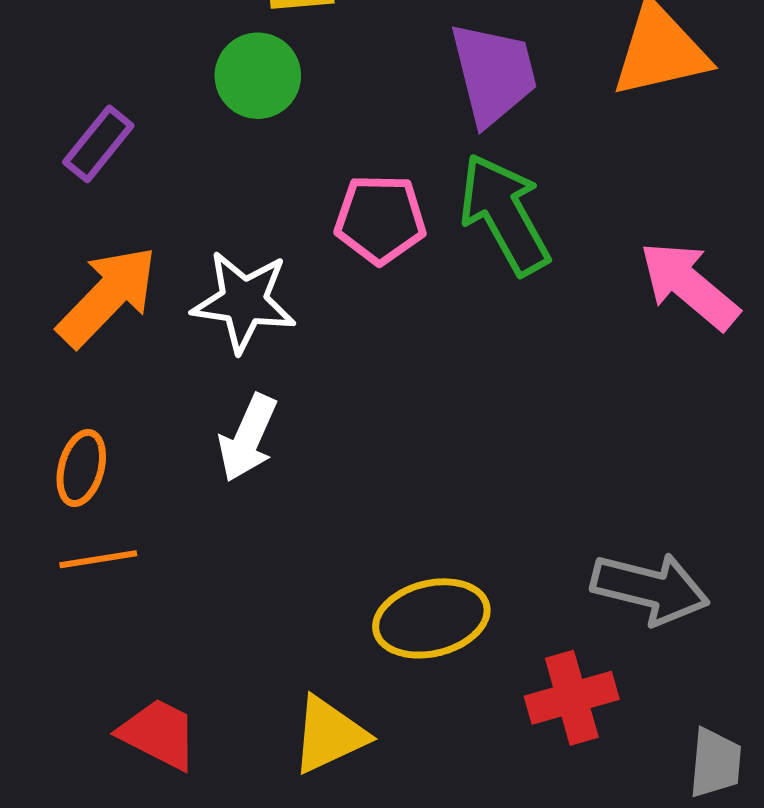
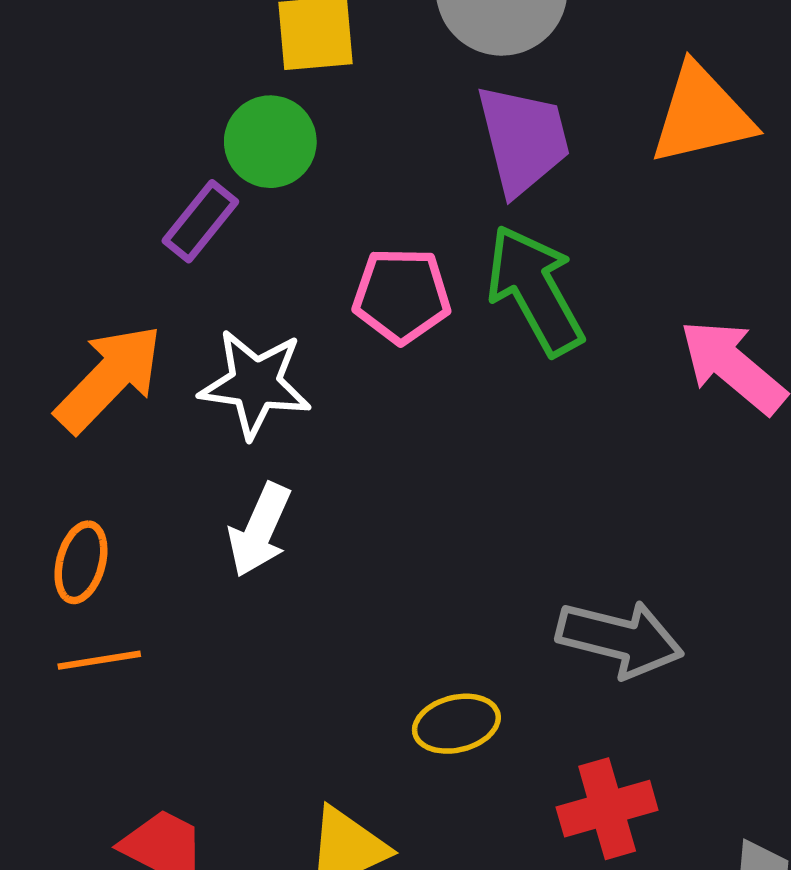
purple rectangle: (98, 144) -> (200, 221), moved
gray arrow: (650, 588) -> (620, 639), moved
yellow ellipse: (431, 618) -> (456, 724), size x0.7

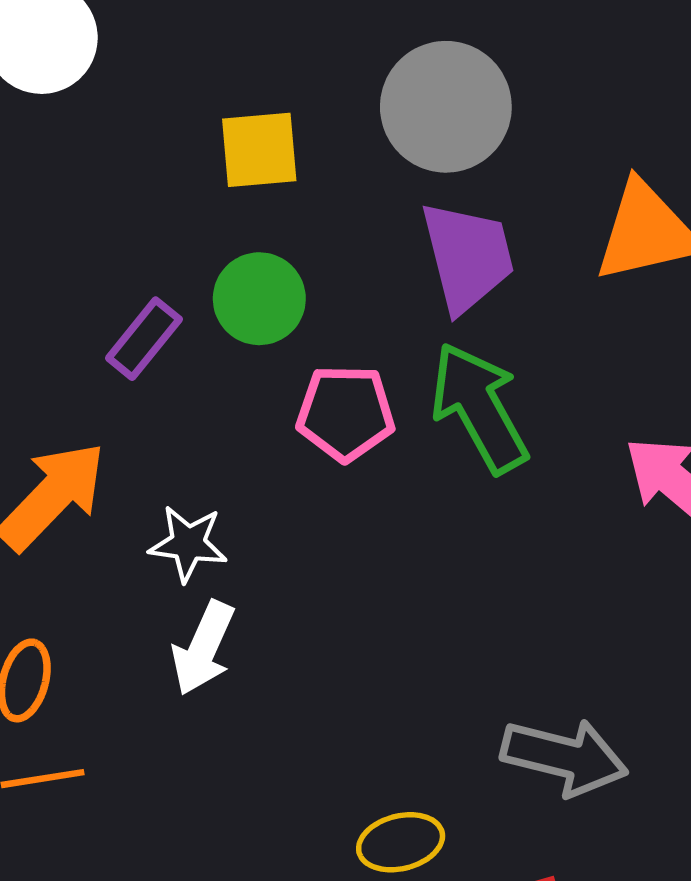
green circle: (270, 142) -> (259, 299), moved
white star: (255, 384) -> (188, 544), moved, size x0.7

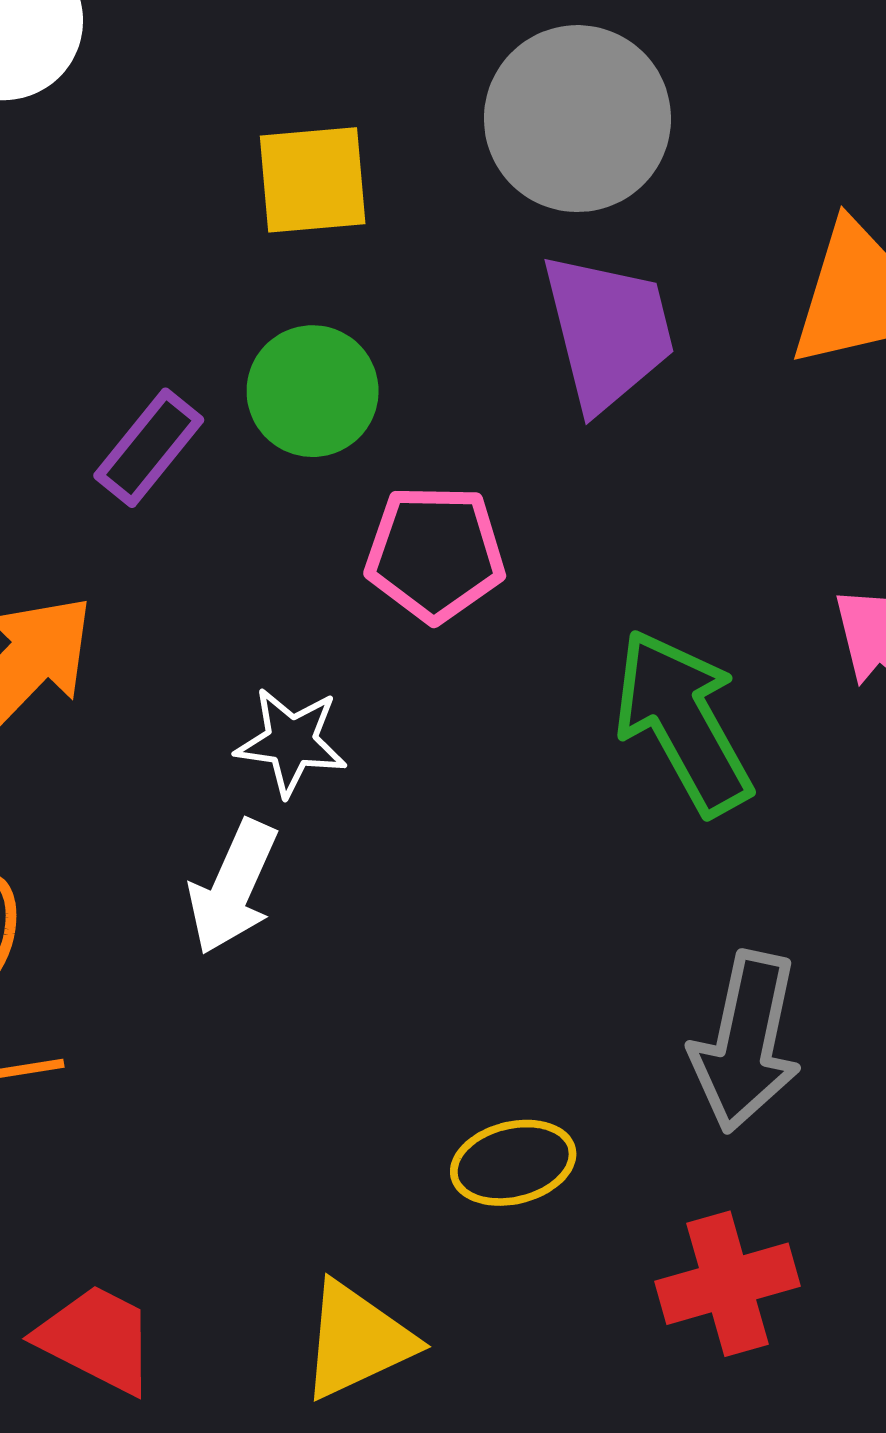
green arrow: (479, 408) -> (683, 722), moved
white star: (188, 544) -> (291, 742), moved
gray arrow: (564, 757) -> (746, 1042), turned 88

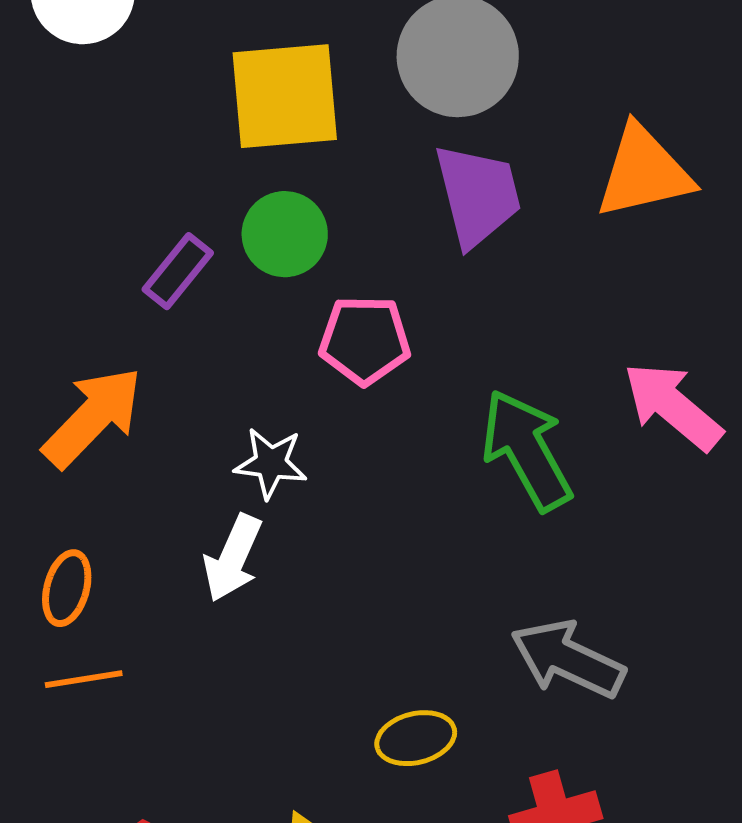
yellow square: (313, 180) -> (285, 96), size x1.5
gray arrow: (746, 1042) -> (568, 659), turned 103

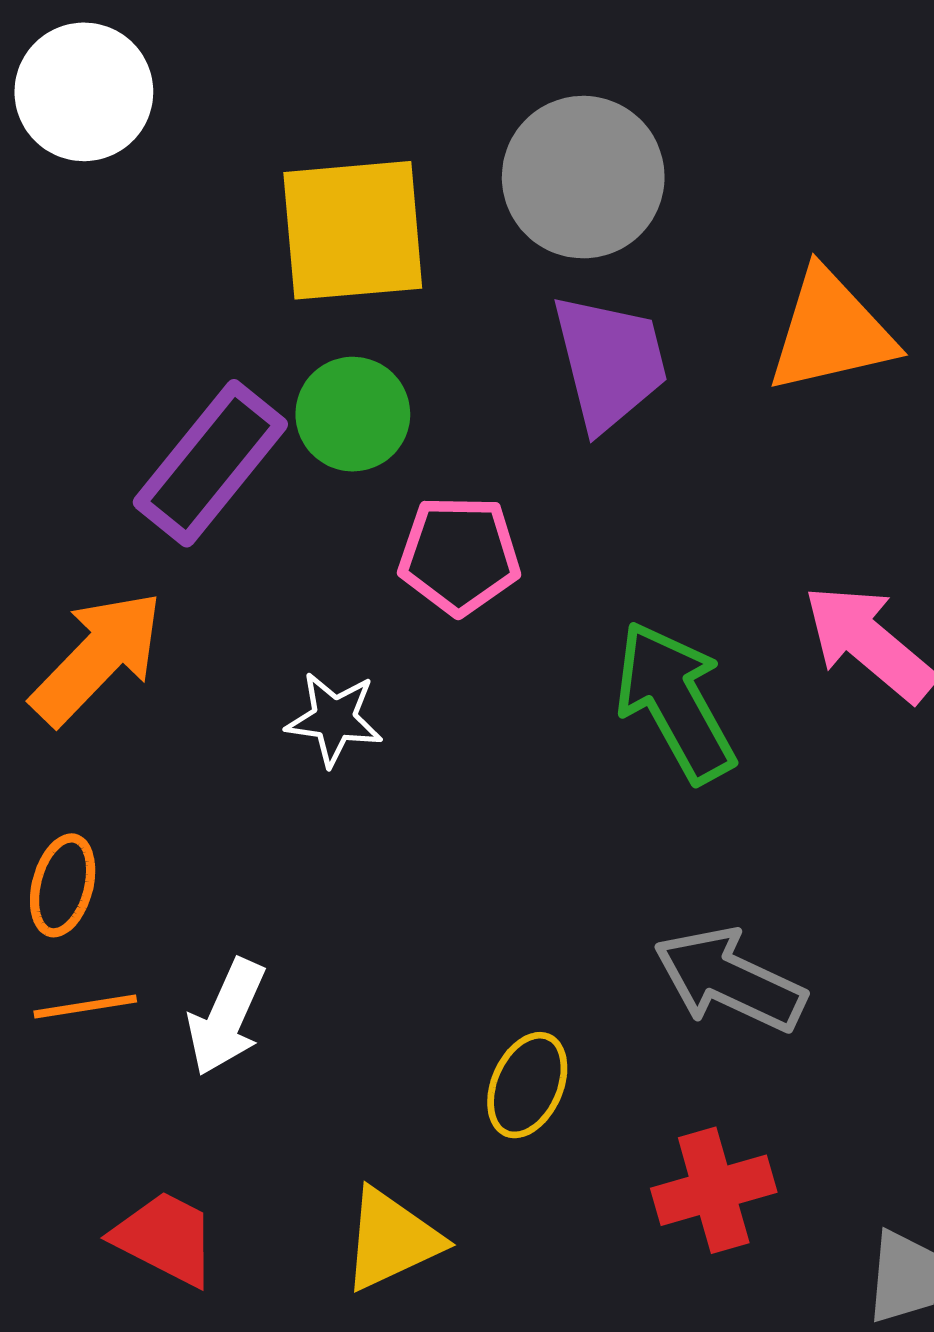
purple rectangle: (178, 271) -> (210, 463), size x1.6
white arrow: (233, 558) -> (226, 1017), moved
yellow ellipse: (416, 738) -> (527, 1085), turned -52

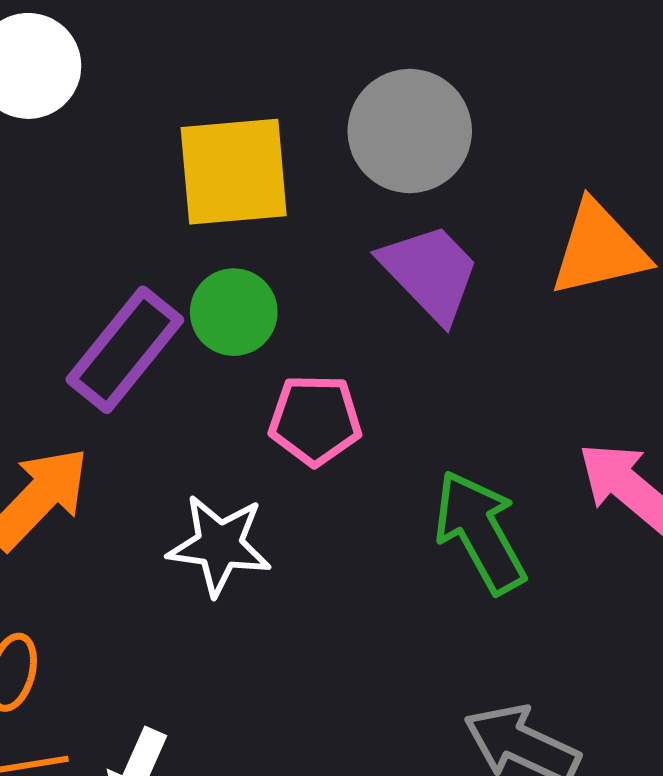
purple trapezoid: (610, 362) -> (430, 272), turned -30
white star: (334, 719) -> (219, 545), size x1.4

